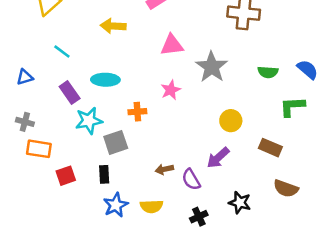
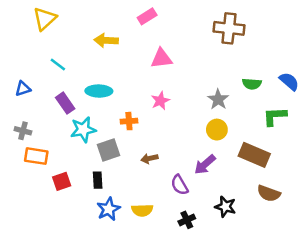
gray star: (212, 67) -> (218, 99), moved, size x0.7
brown rectangle: (270, 148) -> (254, 155), size x1.4
brown arrow: (164, 169) -> (149, 158), moved

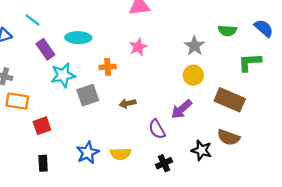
cyan line: (58, 65) -> (32, 20), moved
black rectangle: (98, 180) -> (43, 163), moved
brown semicircle: (269, 193) -> (229, 137), moved

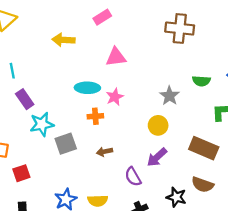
cyan line: (32, 20) -> (12, 71), turned 42
cyan ellipse: (78, 38) -> (87, 88), moved
orange cross: (108, 67) -> (95, 116), moved
yellow circle: (193, 75) -> (158, 125), moved

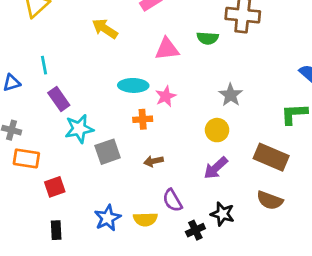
yellow arrow: (63, 40) -> (105, 29), turned 30
green semicircle: (201, 81) -> (208, 38), moved
purple semicircle: (133, 177) -> (172, 200), moved
black star: (176, 197) -> (222, 214), moved

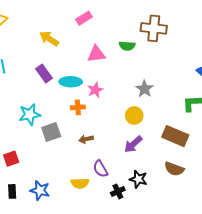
purple rectangle: (59, 99) -> (44, 74), moved
blue star: (108, 218) -> (40, 190), moved, turned -30

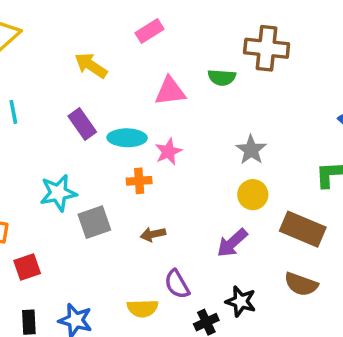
yellow circle: (134, 116) -> (253, 195), moved

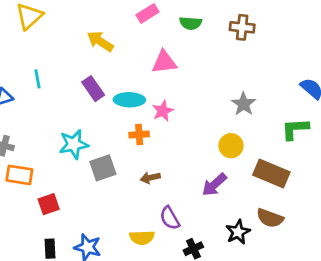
brown cross: (267, 48) -> (242, 27), size x0.7
green semicircle: (222, 78) -> (191, 23), moved
gray star: (251, 150) -> (244, 104), moved
black star: (241, 301) -> (238, 232), moved, turned 30

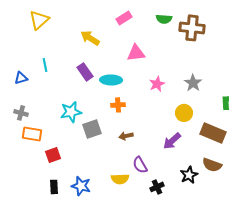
green semicircle: (191, 23) -> (164, 19), moved
brown cross: (242, 27) -> (192, 28), size x1.4
pink star: (163, 111) -> (157, 84), moved

